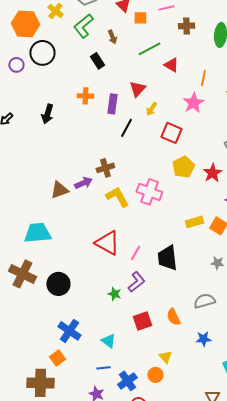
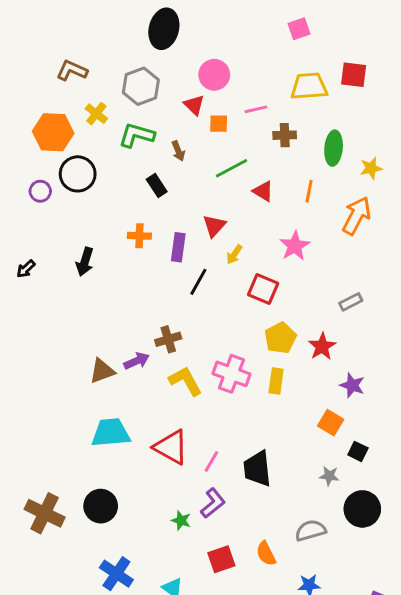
green L-shape: (83, 26) -> (137, 135), turned 55
orange line: (203, 78) -> (309, 191), moved
yellow rectangle: (194, 222) -> (276, 381), moved, turned -66
cyan trapezoid: (37, 233) -> (111, 433), moved
brown cross: (22, 274) -> (45, 513), moved

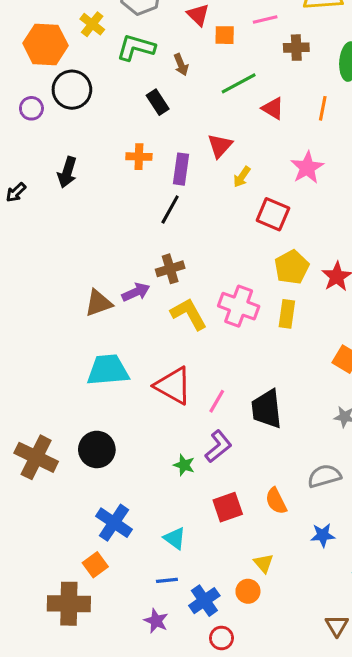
black arrow: (85, 262) -> (67, 172), moved
black line: (198, 282) -> (170, 210), moved

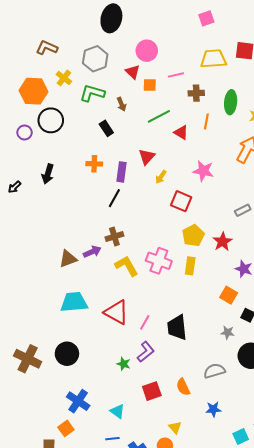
orange line: (323, 108) -> (206, 121), moved
pink star: (307, 168) -> (203, 171), turned -30

